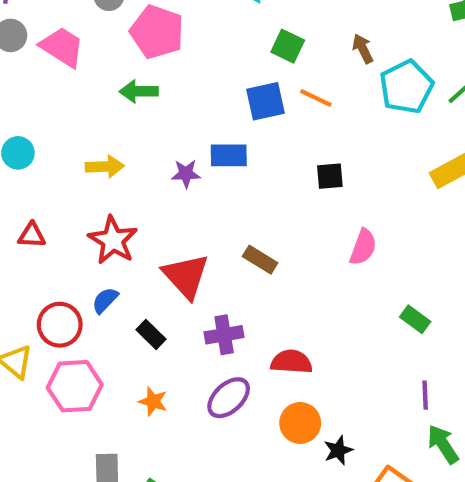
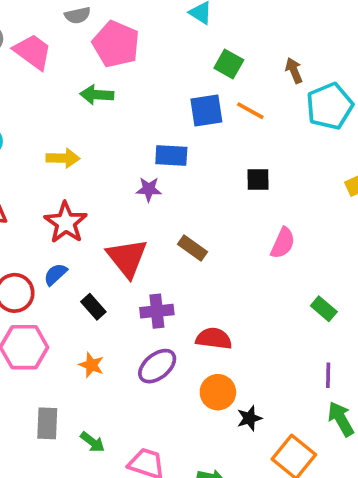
purple star: (186, 174) -> (149, 189), moved

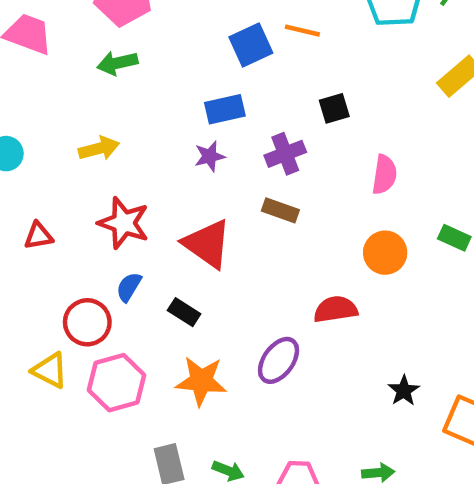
purple cross: (157, 311) -> (285, 154), moved
orange star: (91, 365) -> (201, 381), size x1.6
orange circle: (218, 392) -> (385, 253), moved

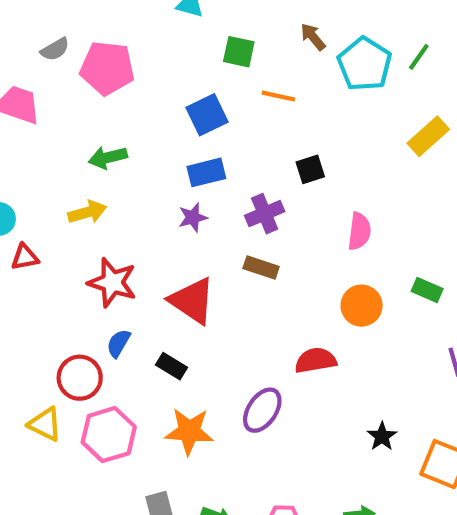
blue square: (251, 45) -> (207, 115), moved
green arrow: (117, 63) -> (108, 157), moved
red triangle: (38, 236) -> (25, 257), moved

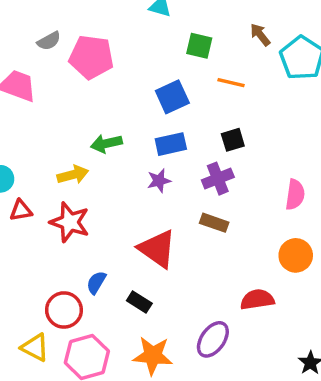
green arrow: (108, 157) -> (106, 143), moved
black square: (310, 169) -> (233, 140), moved
red star: (112, 283) -> (70, 222), moved

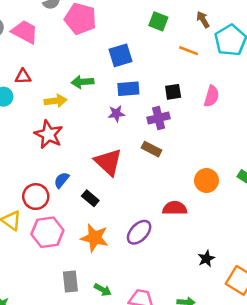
orange line: (231, 83) -> (189, 51), moved
blue square: (172, 97) -> (120, 55), moved
pink semicircle: (295, 195) -> (211, 96), moved
red triangle: (21, 210) -> (23, 77), moved

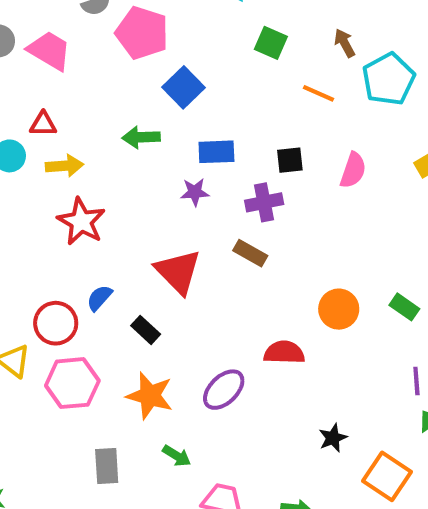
blue square: (120, 55) -> (184, 87), moved, turned -30
yellow arrow: (55, 101) -> (64, 166), moved
green arrow: (103, 290) -> (177, 456), moved

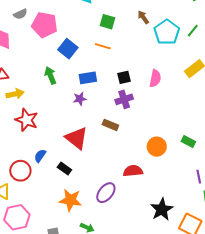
orange line: (318, 93) -> (103, 46), moved
green arrow: (141, 137) -> (50, 75), turned 78
purple cross: (264, 202) -> (124, 99), moved
pink hexagon: (72, 383) -> (17, 217), moved
black star: (333, 438) -> (162, 209), size x1.6

